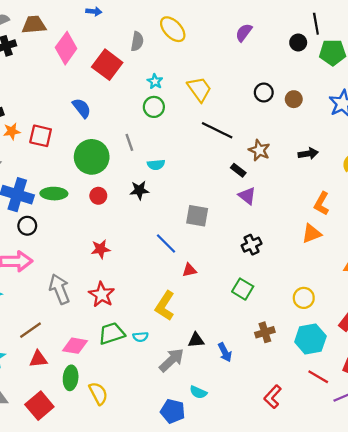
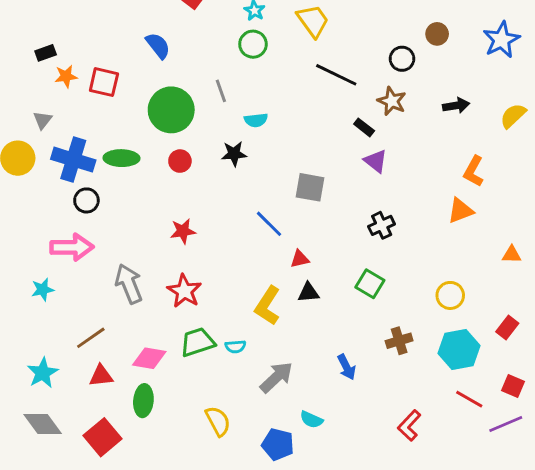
black circle: (264, 92) -> (402, 59), moved
black triangle: (196, 340) -> (309, 293), moved
yellow semicircle: (98, 393) -> (218, 421), moved

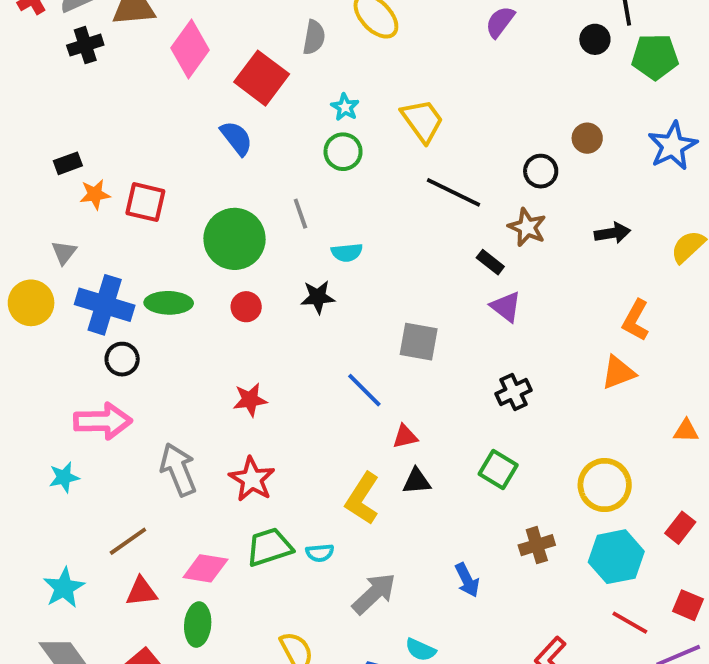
blue semicircle: (158, 46) -> (236, 138), moved
yellow circle: (450, 295) -> (605, 485), size x1.4

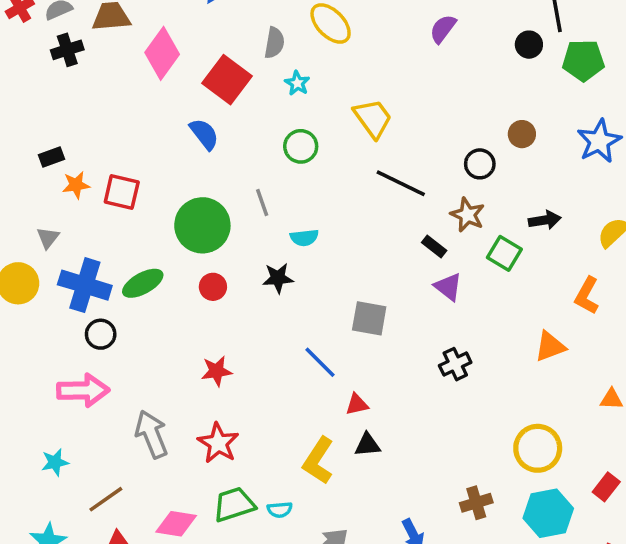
cyan star: (345, 107) -> (297, 83), moved
green ellipse: (169, 303) -> (143, 283), turned -30
orange L-shape: (636, 320) -> (587, 296), moved
green square: (498, 470) -> (504, 253), moved
cyan star: (64, 477) -> (55, 462), moved

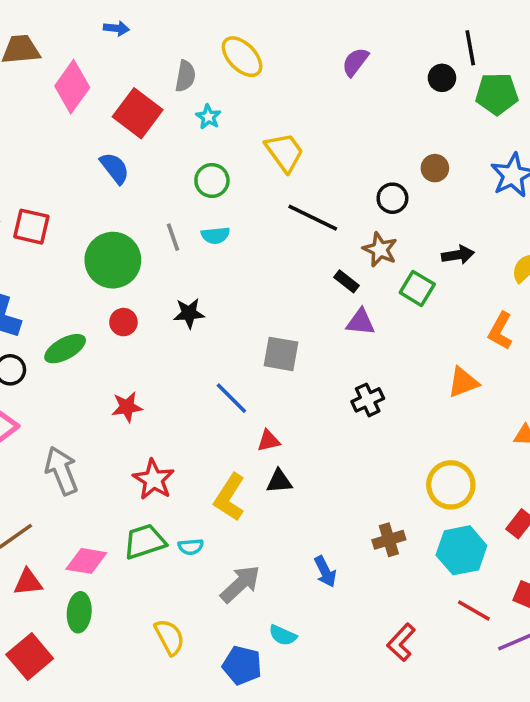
cyan semicircle: (304, 238) -> (215, 235), moved
green ellipse: (143, 283) -> (65, 349), moved
purple triangle: (448, 287) -> (361, 322), turned -32
red star: (218, 443) -> (154, 480), moved

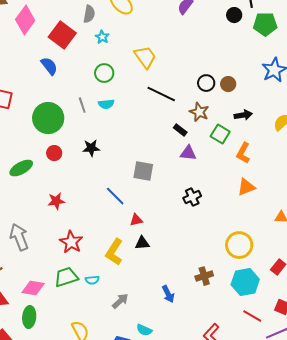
brown circle: (435, 168) -> (228, 84), moved
orange L-shape: (500, 331) -> (243, 153), moved
gray arrow: (240, 584) -> (120, 301), size x0.7

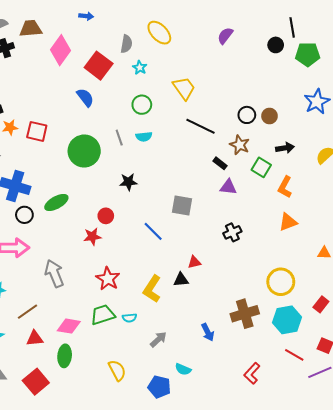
red circle: (54, 153) -> (106, 216), moved
red triangle: (136, 220) -> (194, 262), moved
brown cross: (204, 276) -> (245, 314), size x1.5

